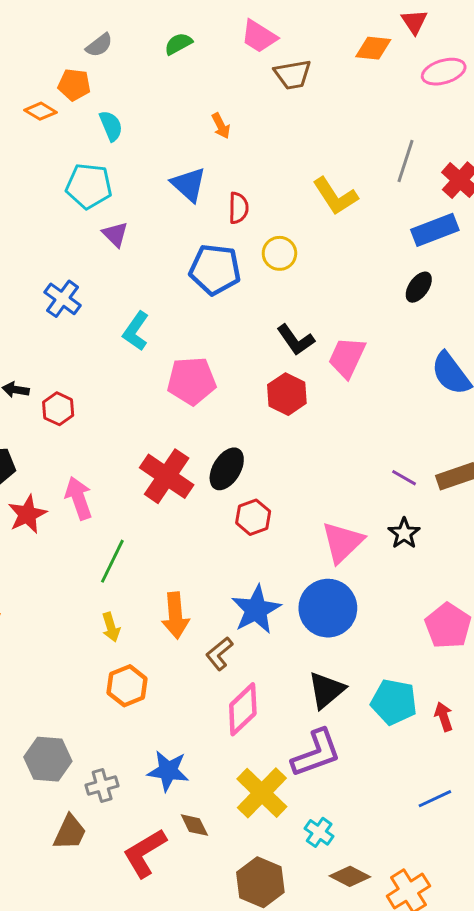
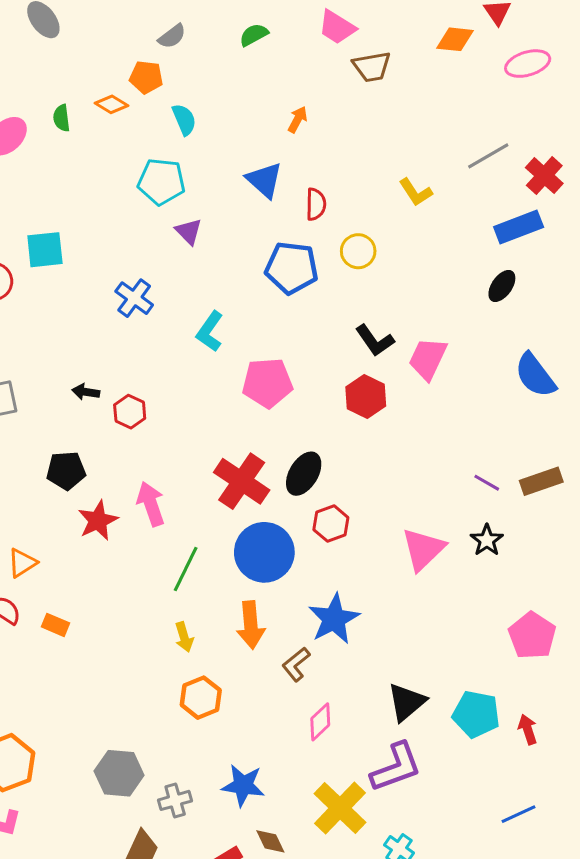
orange arrow: (221, 126) -> (298, 120), turned -125
gray line: (406, 161) -> (488, 156), turned 42
yellow L-shape: (335, 196) -> (416, 192), size x0.7
blue circle: (328, 608) -> (264, 552), moved
pink diamond: (243, 709) -> (320, 722), size x0.7

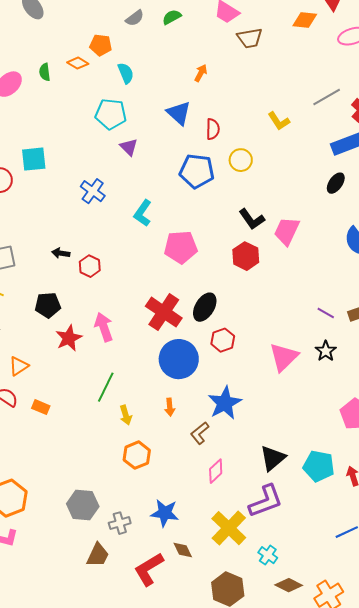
gray semicircle: (172, 36) -> (135, 18), moved
green line: (186, 569) -> (106, 387), moved
orange arrow: (251, 625) -> (170, 407), size x0.6

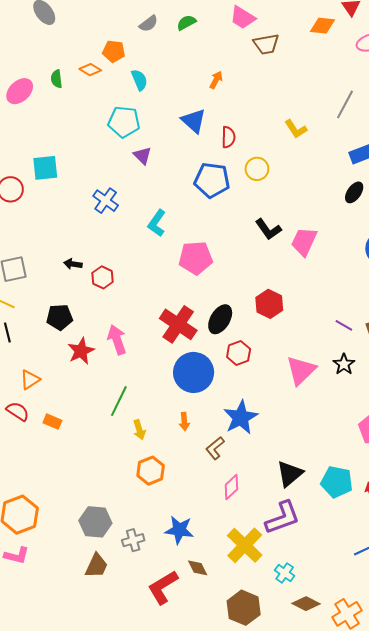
gray line: (327, 97) -> (345, 104), turned -32
red hexagon: (246, 256) -> (269, 304), moved
brown trapezoid: (98, 555) -> (96, 566), moved

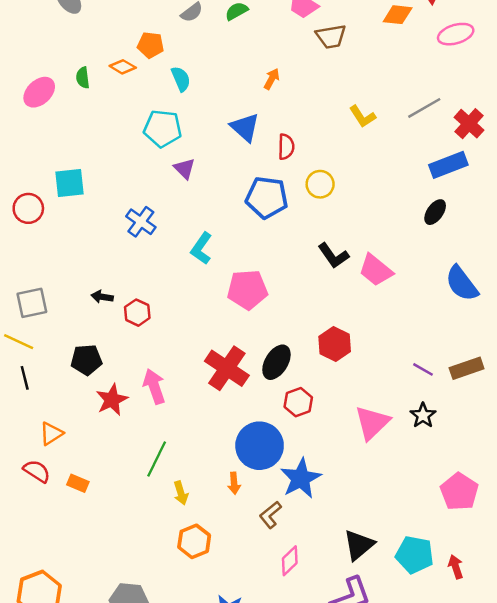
gray line: (345, 104) -> (424, 108), turned 32
yellow L-shape: (296, 129) -> (362, 116), moved
pink trapezoid: (304, 242) -> (376, 270), turned -76
blue circle: (194, 372) -> (260, 446), moved

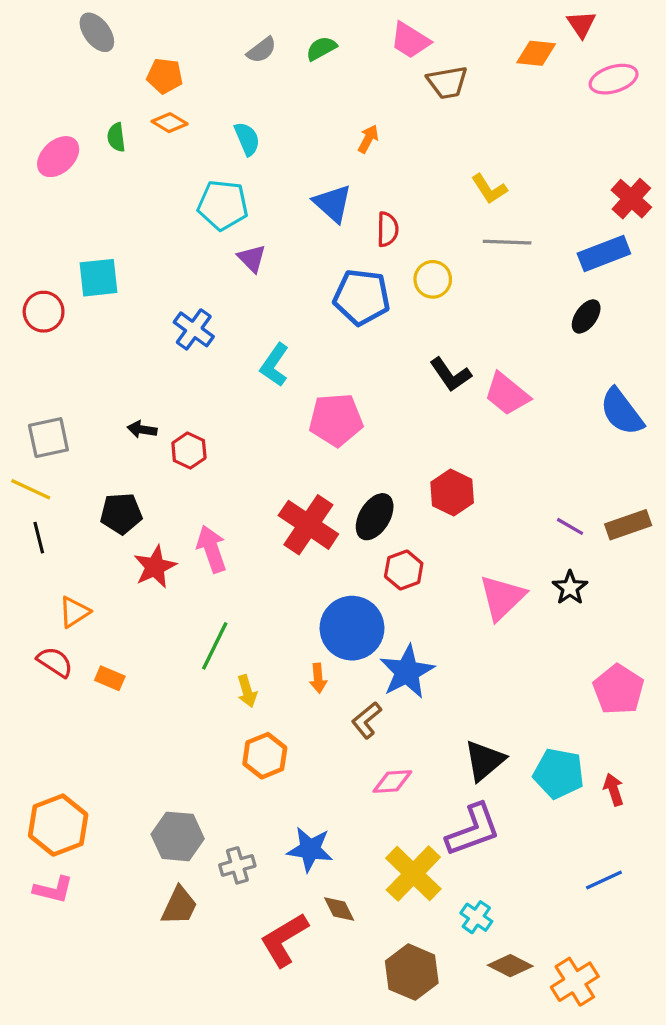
orange pentagon: (151, 45) -> (165, 76), moved
gray line: (424, 108) -> (507, 242), moved, turned 32
pink diamond: (290, 561) -> (392, 782), turned 40

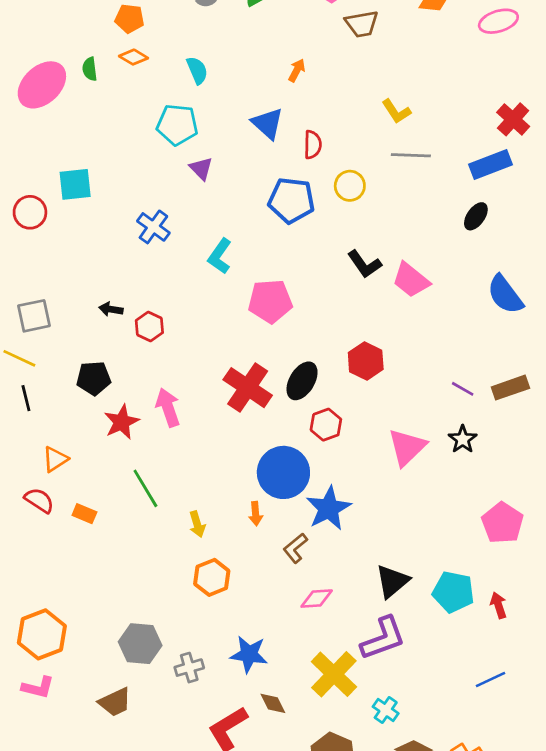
pink ellipse: (58, 157) -> (42, 85), size x1.4
green line: (215, 646) -> (145, 488), moved, turned -57
brown trapezoid: (179, 906) -> (115, 702), moved, turned 40

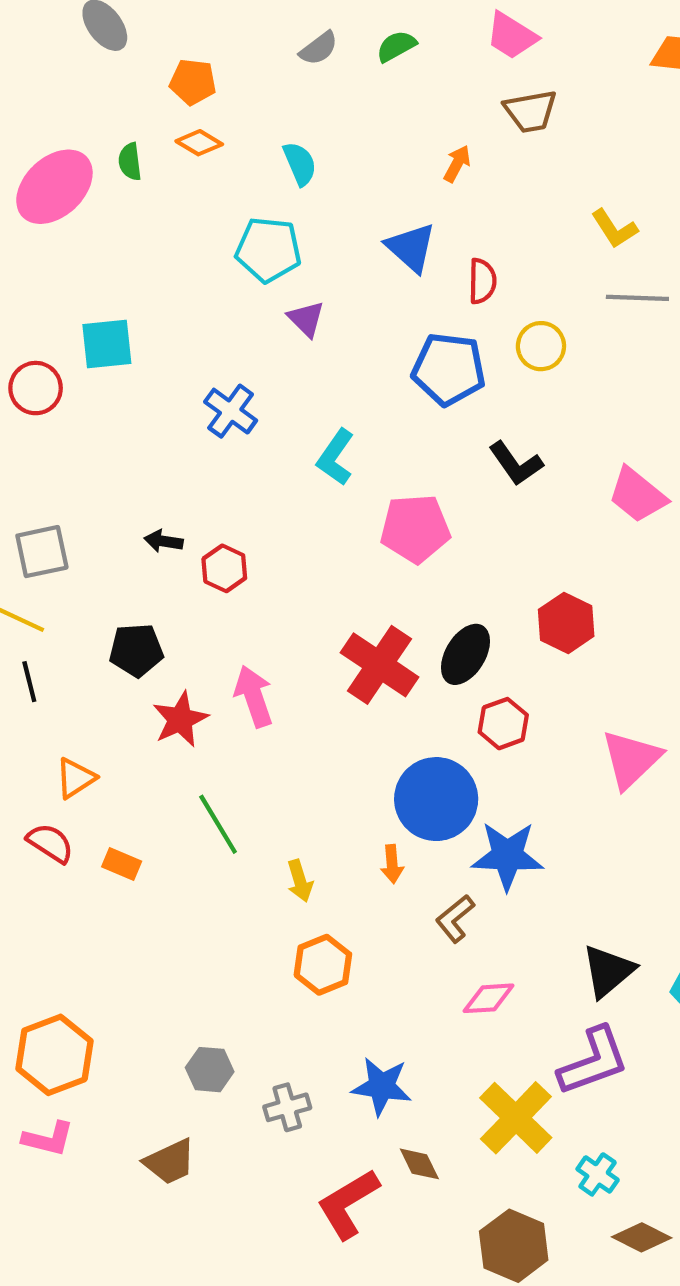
brown trapezoid: (362, 24) -> (530, 111), moved
black L-shape: (364, 264) -> (516, 464), moved
blue star: (329, 508) -> (507, 856), turned 30
gray hexagon: (140, 644) -> (210, 1070), size x0.7

